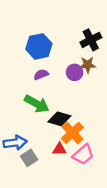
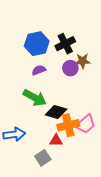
black cross: (91, 40) -> (65, 44), moved
orange cross: (72, 133) -> (68, 125), turned 30
pink trapezoid: (83, 155) -> (86, 124), moved
gray square: (29, 158) -> (43, 158), moved

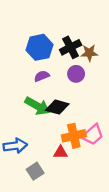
brown star: (83, 61) -> (89, 53), moved
black diamond: (56, 112) -> (57, 107), moved
gray square: (43, 158) -> (35, 171), moved

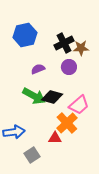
blue hexagon: (40, 47) -> (25, 35), moved
pink trapezoid: (93, 135) -> (79, 105), moved
orange cross: (74, 136) -> (67, 123), turned -30

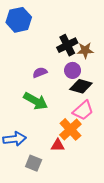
blue hexagon: (25, 35) -> (19, 20), moved
black diamond: (52, 97) -> (81, 86), moved
gray square: (32, 155) -> (34, 163), turned -35

